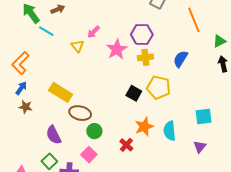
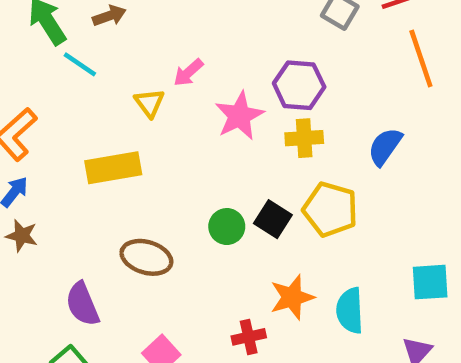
yellow rectangle: (61, 92) -> (113, 168), moved, turned -45
green circle: (94, 131) -> (227, 227), moved
red cross: (126, 145) -> (249, 337), turned 32

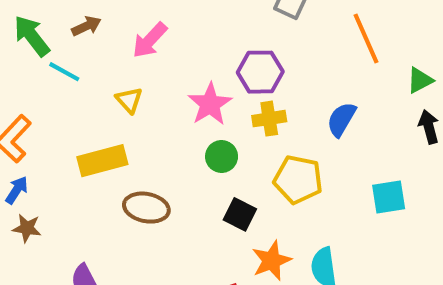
pink arrow: (188, 73) -> (150, 40), moved, size x1.4
black square: (273, 219) -> (240, 214), moved
green circle: (227, 227) -> (222, 156), moved
brown ellipse: (146, 257) -> (146, 208), moved
cyan square: (430, 282) -> (389, 197), moved

